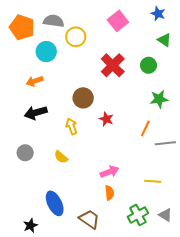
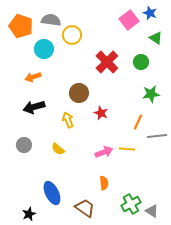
pink square: (118, 21) -> (129, 20), moved
pink arrow: (109, 172) -> (104, 152), moved
yellow line: (153, 181) -> (127, 149), moved
gray triangle: (165, 215) -> (152, 211), moved

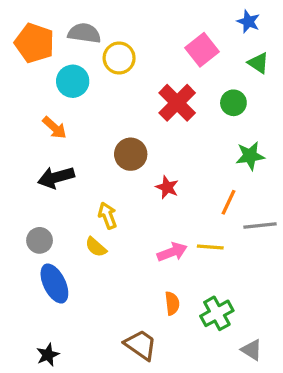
pink square: (129, 20) -> (202, 50), moved
orange arrow: (33, 77) -> (54, 128), turned -119
yellow arrow: (68, 120) -> (107, 216), moved
blue ellipse: (52, 193) -> (54, 283), moved
green cross: (131, 204) -> (217, 313), moved

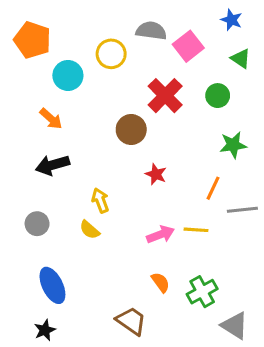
gray semicircle: (84, 33) -> (151, 31), moved
brown circle: (131, 154) -> (131, 130), moved
blue ellipse: (54, 283) -> (52, 285), moved
orange semicircle: (172, 303) -> (161, 282), turned -30
gray triangle: (252, 350) -> (235, 326), size x1.4

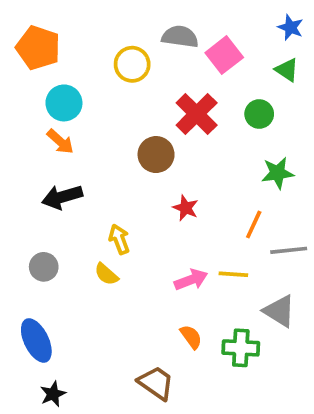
blue star: (232, 20) -> (290, 27), moved
cyan circle: (68, 75) -> (64, 103), moved
blue ellipse: (52, 285) -> (36, 341), moved
green cross: (202, 292) -> (241, 348), turned 32
gray triangle: (235, 326) -> (279, 311), moved

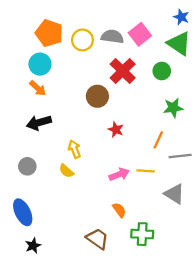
gray semicircle: (180, 37) -> (112, 37), moved
orange pentagon: (38, 48) -> (49, 33), moved
green triangle: (287, 70) -> (179, 43), size x1.6
green cross: (241, 348) -> (142, 234), moved

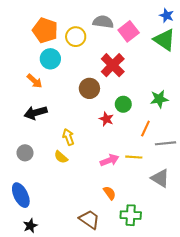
gray semicircle: (112, 37) -> (103, 22), moved
cyan circle: (40, 64) -> (50, 59), moved
green circle: (162, 71) -> (123, 104), moved

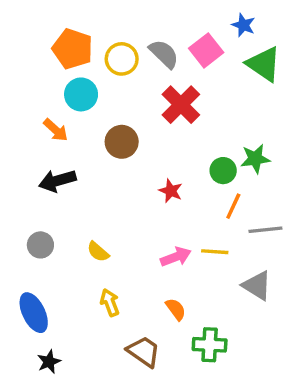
blue star: (167, 15) -> (243, 25), moved
gray semicircle: (103, 22) -> (164, 54), moved, turned 36
brown circle: (89, 88) -> (122, 142), moved
green circle: (123, 104) -> (223, 171), moved
yellow arrow: (68, 137) -> (110, 302), moved

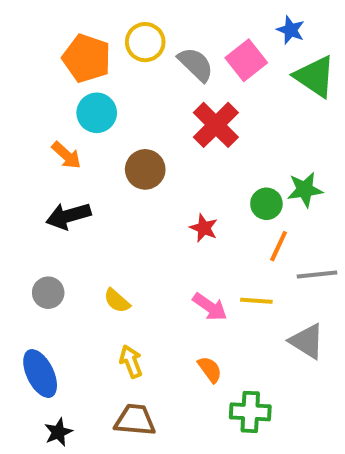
yellow circle: (122, 59) -> (145, 42), moved
pink arrow: (176, 257) -> (210, 307), turned 56
brown trapezoid: (144, 352) -> (135, 420), moved, turned -30

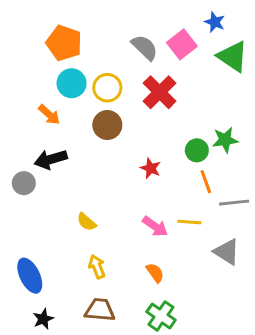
yellow circle: (145, 42) -> (107, 88), moved
orange line: (279, 246) -> (206, 182), turned -45
gray circle: (48, 293) -> (24, 183), moved
green cross: (250, 412) -> (161, 316), moved, turned 32

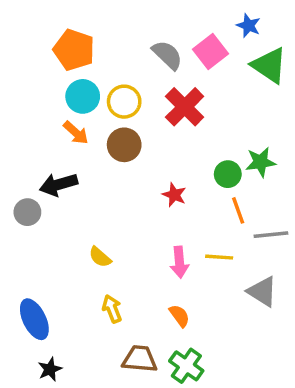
orange arrow: (49, 115) -> (76, 133), moved
pink arrow: (155, 226) -> (179, 262), turned 50
brown trapezoid: (100, 310) -> (140, 359), moved

